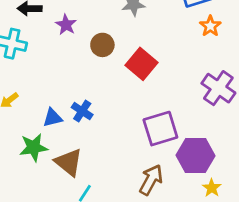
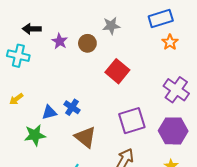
brown circle: (102, 45) -> (87, 43), moved
purple hexagon: (195, 156) -> (173, 131), moved
brown triangle: (69, 162) -> (85, 137), moved

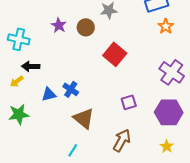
black arrow: (32, 29) -> (31, 66), moved
purple square: (132, 121) -> (129, 102), size x0.6
green star: (35, 135) -> (19, 114), moved

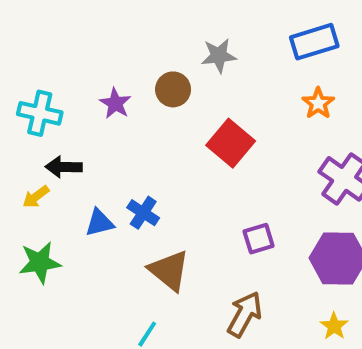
purple star: (59, 25) -> (115, 103), moved
orange star: (166, 26) -> (318, 103), moved

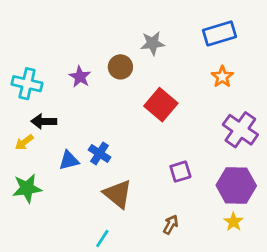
brown arrow: (245, 314) -> (171, 225), size x0.6
yellow star: (334, 326) -> (233, 222), moved

